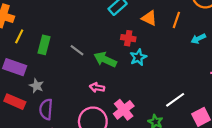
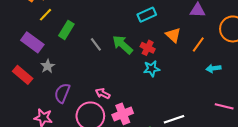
green arrow: (105, 59) -> (123, 45), moved
pink arrow: (97, 87) -> (103, 94), moved
purple semicircle: (46, 109) -> (62, 93), moved

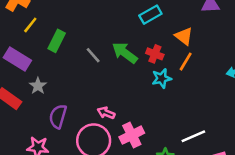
orange line: (198, 45) -> (186, 62), moved

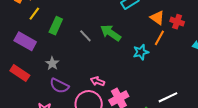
red cross: (155, 54) -> (177, 22), moved
gray star: (38, 86) -> (52, 63), moved
purple semicircle: (58, 116) -> (59, 86), turned -78

